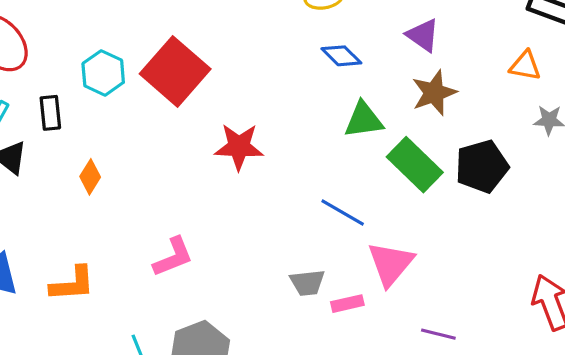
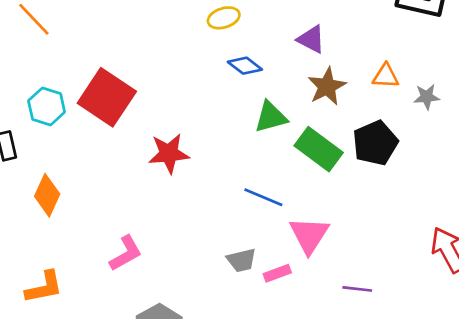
orange triangle: (525, 66) -> (386, 76), moved
orange diamond: (90, 177) -> (47, 195), size x1.4

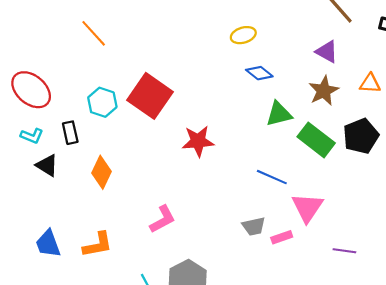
purple triangle: (311, 39) -> (327, 52), moved

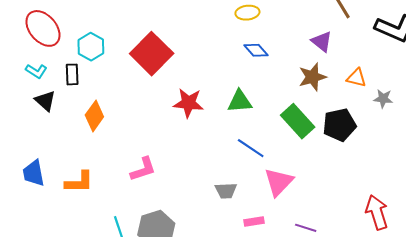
cyan hexagon: (102, 102) -> (91, 47), moved
green triangle: (279, 114) -> (240, 101), moved
pink rectangle: (282, 237) -> (254, 221), moved

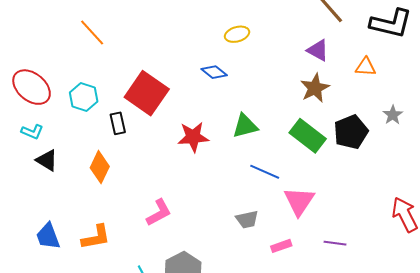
blue diamond: (256, 50) -> (214, 72), moved
black rectangle: (72, 74) -> (118, 123), moved
orange triangle: (356, 78) -> (366, 67), moved
gray star: (383, 99) -> (393, 115), moved, turned -30

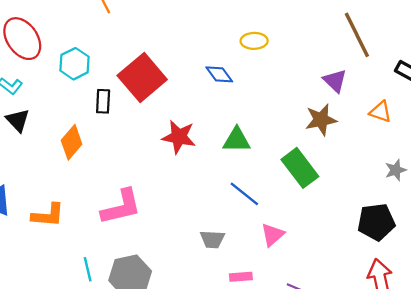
black pentagon: (351, 132) -> (376, 222), moved
pink triangle: (299, 201) -> (272, 235), size x0.7
pink L-shape: (159, 213) -> (121, 207), size x1.4

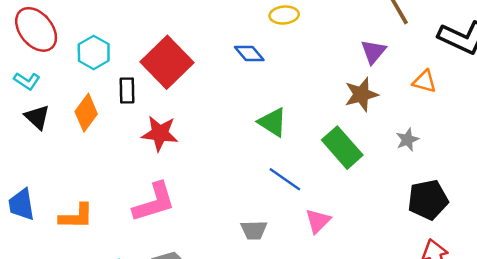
purple triangle: (335, 81) -> (373, 52), turned 30
red star: (179, 137) -> (160, 133), moved
green triangle: (237, 140) -> (273, 122), turned 36
orange diamond: (72, 142) -> (86, 113), moved
gray star: (396, 170) -> (407, 140), moved

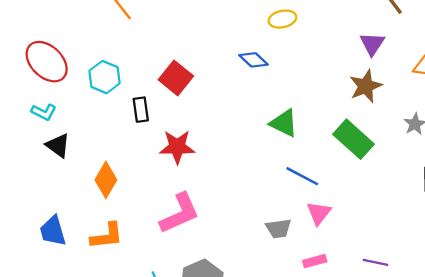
red square: (167, 62) -> (176, 78), size x0.7
orange diamond: (86, 113) -> (106, 180), moved
pink triangle: (318, 221) -> (319, 213), moved

